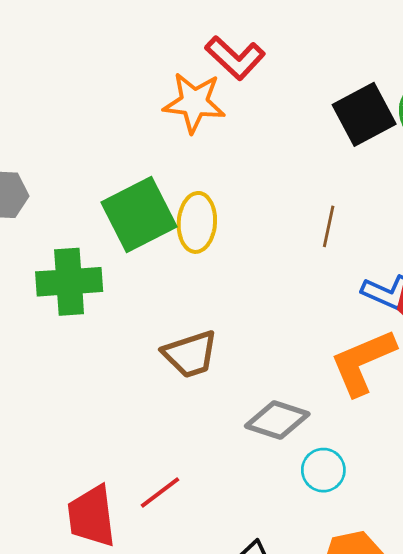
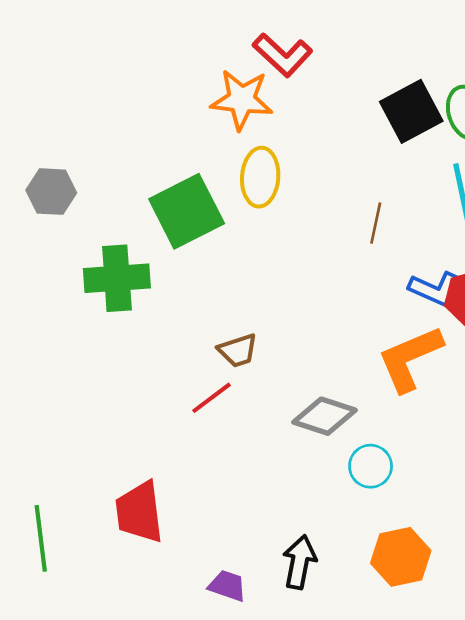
yellow ellipse: (197, 222) -> (260, 177), moved
brown trapezoid: (190, 354) -> (238, 351), size x0.7
red line: (160, 492) -> (212, 398), moved

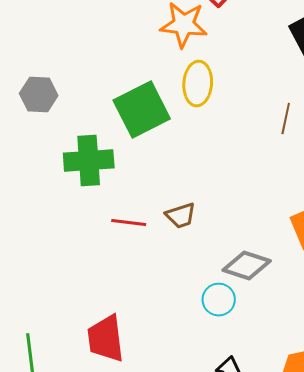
red line: (212, 398) -> (129, 223), moved, turned 44
cyan circle: (371, 466) -> (219, 300), moved

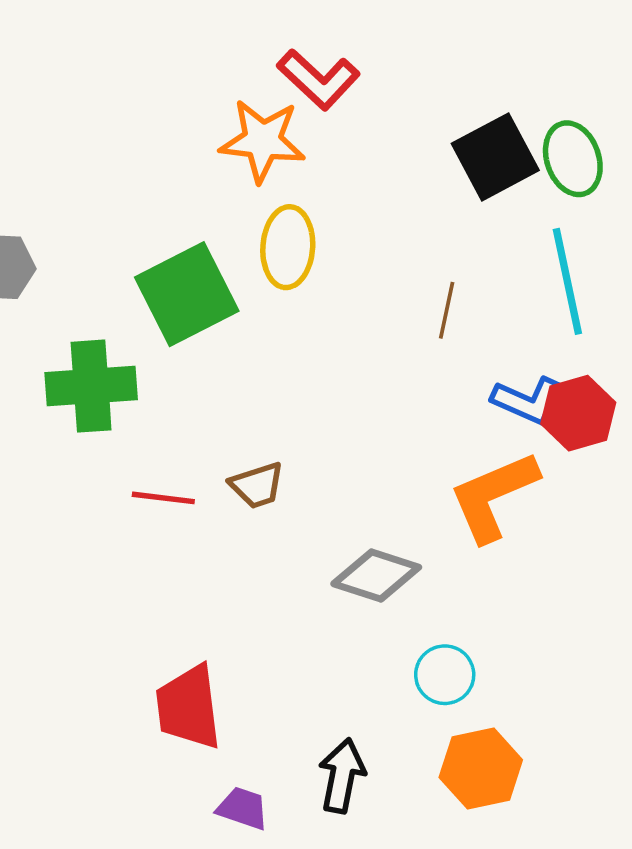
cyan circle: (219, 300) -> (445, 675), moved
red trapezoid: (106, 339) -> (189, 707), moved

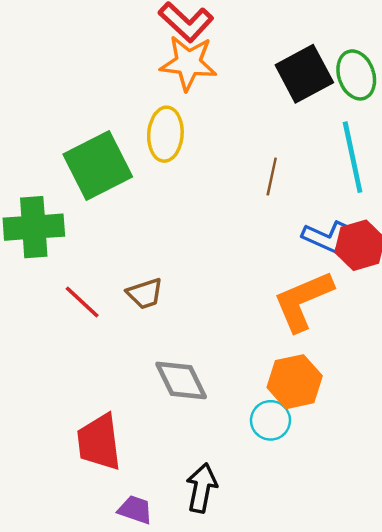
orange star: (263, 141) -> (188, 63), moved
red line: (163, 498) -> (82, 302), turned 36
gray diamond: (376, 576) -> (181, 380), moved, turned 46
orange hexagon: (481, 769) -> (295, 382), moved

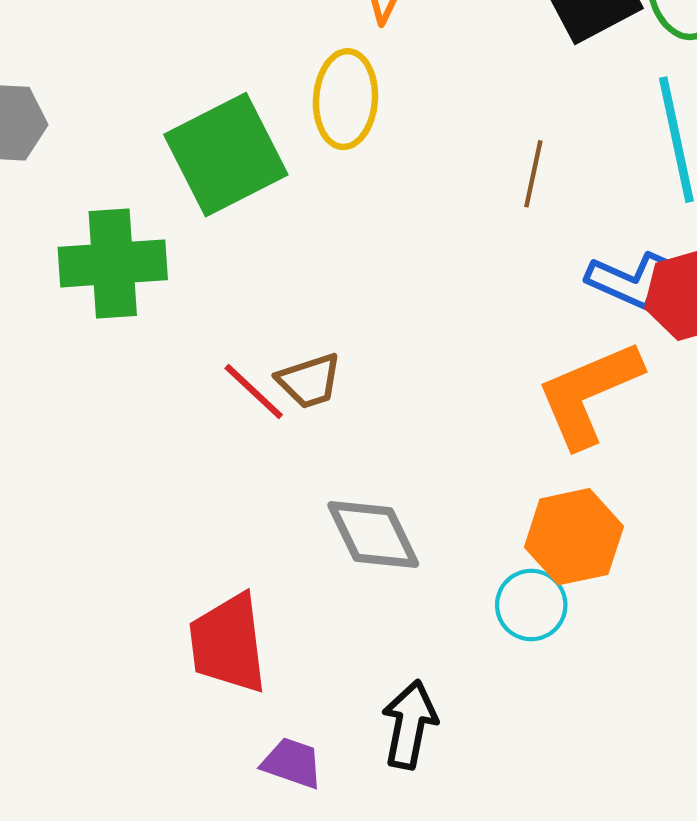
red line: (82, 302) -> (254, 392), moved

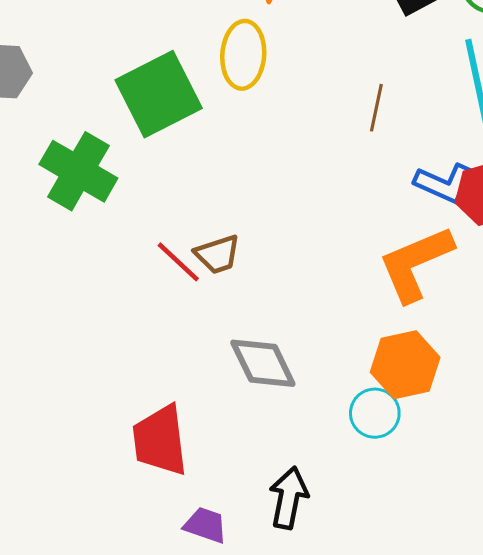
green cross: (113, 263) -> (78, 171), turned 34

